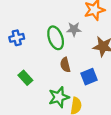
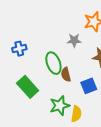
green ellipse: (56, 38) -> (53, 63), moved
green rectangle: (25, 78) -> (28, 87), size x1.5

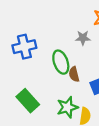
blue cross: (19, 49) -> (24, 47), size x1.5
green rectangle: (28, 87) -> (28, 101), moved

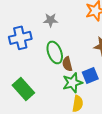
gray star: (83, 38) -> (51, 20), moved
green star: (67, 107) -> (72, 83), moved

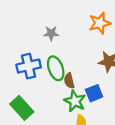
blue cross: (20, 38) -> (29, 66), moved
green star: (72, 83) -> (75, 101), turned -30

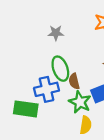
blue cross: (29, 66) -> (47, 89), moved
green rectangle: (22, 108) -> (26, 109), turned -40

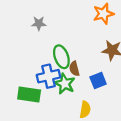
gray star: (56, 33) -> (39, 23), moved
green star: (80, 102) -> (65, 84), moved

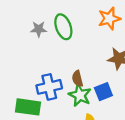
green ellipse: (61, 57) -> (63, 27), moved
green star: (65, 84) -> (80, 95), moved

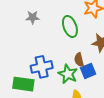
green ellipse: (63, 27) -> (70, 26), moved
brown semicircle: (77, 79) -> (79, 60), moved

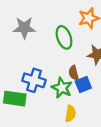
gray star: (33, 17) -> (24, 28), size x1.5
blue cross: (42, 67) -> (34, 80), turned 30

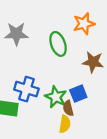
brown semicircle: (74, 73) -> (68, 108), moved

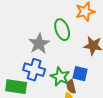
gray star: (16, 34) -> (39, 44), moved, turned -30
blue square: (78, 94) -> (80, 74), turned 35

